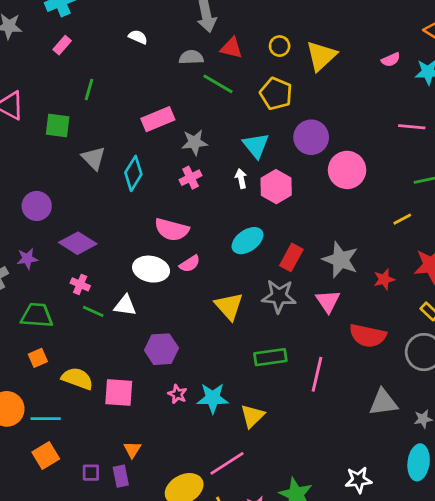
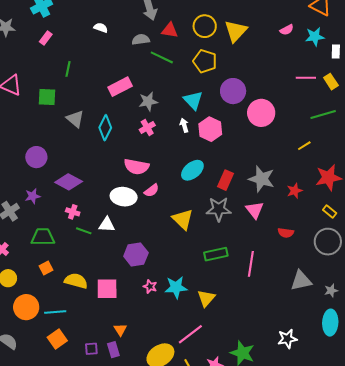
yellow circle: (280, 46) -> (205, 26), size x1.5
red semicircle: (368, 336) -> (286, 233), size x0.6

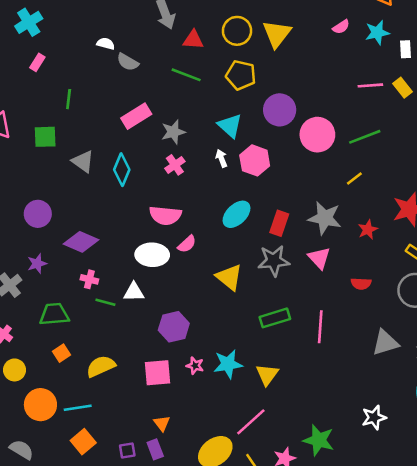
gray semicircle: (141, 40) -> (128, 62), moved, turned -138
green line: (323, 115) -> (365, 137), moved
yellow line: (304, 146) -> (354, 178), moved
yellow semicircle: (76, 281) -> (101, 366), turned -35
pink square: (107, 289) -> (157, 373), moved

